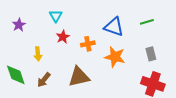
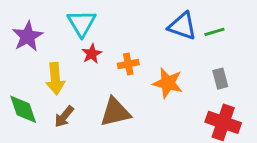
cyan triangle: (56, 16) -> (82, 23), size x1.5
purple star: (19, 25) -> (28, 36), size x1.5
blue triangle: (114, 27) -> (182, 26), moved
yellow arrow: (38, 54) -> (55, 79), size x1.5

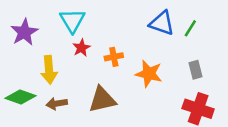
green line: (214, 32) -> (190, 28), turned -42
green diamond: (23, 109) -> (20, 97), turned -52
brown arrow: (64, 117) -> (57, 104), turned 42

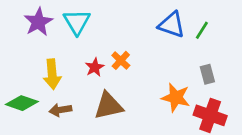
purple star: (24, 32) -> (38, 22), moved
red star: (81, 48) -> (95, 67), moved
orange cross: (114, 57) -> (121, 60), turned -36
orange star: (149, 74) -> (176, 98), moved

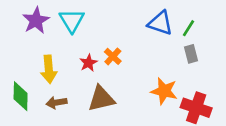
gray rectangle: (207, 74) -> (191, 54), moved
green diamond: (22, 103) -> (21, 96), turned 72

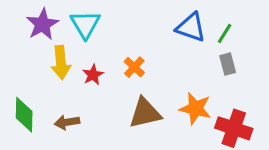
red star: (88, 63) -> (93, 75), moved
yellow arrow: (49, 69) -> (61, 63), moved
brown triangle: (101, 99) -> (145, 113), moved

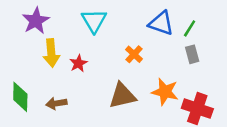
cyan triangle: (85, 24) -> (94, 21), moved
orange cross: (134, 67) -> (134, 54), moved

